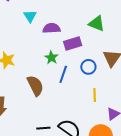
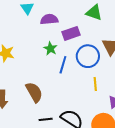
blue circle: (88, 67) -> (88, 56), size x1.5
brown semicircle: (35, 86) -> (34, 92), moved

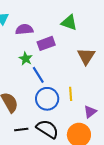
blue circle: (88, 56) -> (47, 99), moved
blue line: (63, 65) -> (38, 75), turned -48

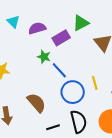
green triangle: (69, 22) -> (81, 23), moved, turned -36
black semicircle: (47, 129) -> (79, 122), turned 55

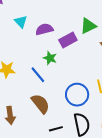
blue line: (59, 70) -> (38, 75), moved

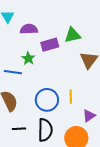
blue line: (38, 75) -> (13, 72), turned -54

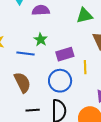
purple rectangle: (50, 45) -> (65, 54), moved
yellow line: (71, 97) -> (85, 67), moved

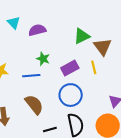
green triangle: (84, 15) -> (82, 36), moved
yellow line: (85, 67) -> (94, 67), moved

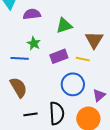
green triangle: (82, 36) -> (64, 26), moved
yellow line: (94, 67) -> (83, 59), turned -72
blue circle: (71, 95) -> (73, 84), moved

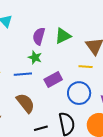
purple semicircle: (32, 14) -> (39, 36), moved, turned -60
purple rectangle: (59, 56) -> (53, 79), moved

